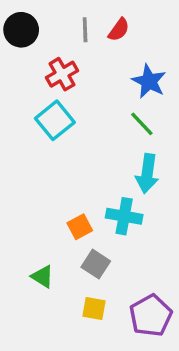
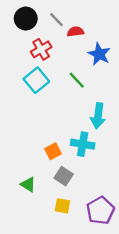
black circle: (21, 30) -> (26, 19), moved
gray line: (85, 30) -> (57, 20), turned -42
red semicircle: (119, 30) -> (76, 32), moved, turned -133
green line: (142, 124) -> (77, 80), moved

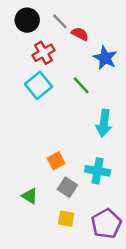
red semicircle: (76, 32) -> (80, 34), turned 35
cyan cross: (83, 144) -> (98, 171), moved

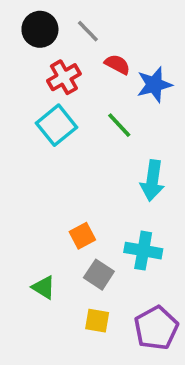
red semicircle: (80, 34) -> (117, 64), moved
blue star: (105, 58) -> (154, 85), turned 30

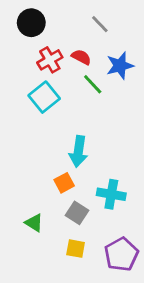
gray line: (88, 31) -> (100, 24), moved
red semicircle: (117, 64) -> (81, 57), moved
green line: (119, 125) -> (93, 84), moved
cyan arrow: (152, 180) -> (78, 151), moved

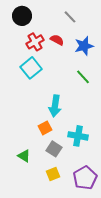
green line: (93, 84) -> (83, 77), moved
yellow square: (76, 249) -> (53, 174), turned -32

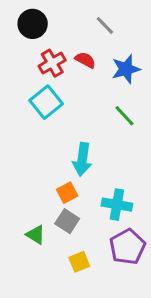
gray square: (54, 149) -> (67, 221), moved
purple pentagon: (85, 178) -> (127, 247), moved

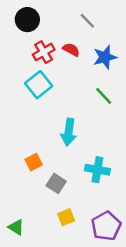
orange square: (67, 193) -> (34, 162), moved
green triangle: (36, 235) -> (16, 227), moved
purple pentagon: (127, 247) -> (106, 226), moved

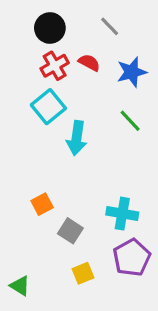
black circle: (27, 20) -> (50, 28), moved
cyan arrow: (69, 132) -> (77, 138), moved
purple pentagon: (106, 226) -> (132, 258), moved

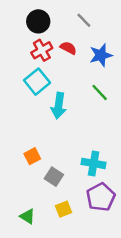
green triangle: (20, 286) -> (27, 216), moved

